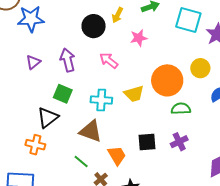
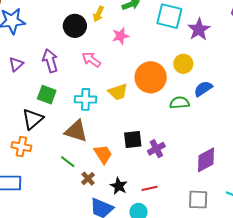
green semicircle: (181, 109) -> (180, 103), moved
purple cross: (179, 142) -> (156, 149), moved

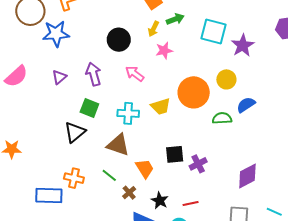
yellow arrow: (98, 14) -> (153, 29), moved
orange cross: (21, 147) -> (74, 178), moved

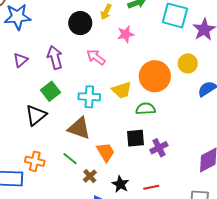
yellow arrow: (153, 29) -> (106, 12), moved
green square: (89, 108) -> (51, 91), turned 30
green semicircle: (222, 118) -> (146, 109), moved

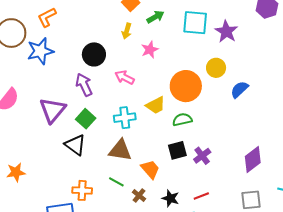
black circle: (80, 23) -> (94, 54), moved
purple triangle: (21, 60) -> (53, 110), moved, size x1.8
black triangle: (36, 115) -> (75, 145), turned -35

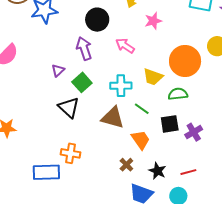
yellow trapezoid: (156, 105) -> (153, 77), turned 40
purple triangle: (53, 110) -> (58, 70), moved, size x0.5
green line: (116, 182) -> (142, 109), moved

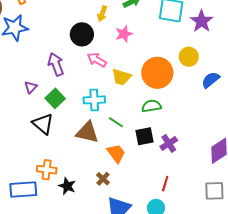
black circle: (97, 20) -> (82, 34), moved
yellow trapezoid: (153, 77) -> (121, 77), moved
black star: (157, 171) -> (67, 186), moved
red line: (188, 172) -> (165, 184), turned -56

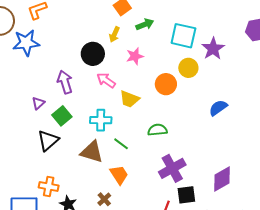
yellow circle: (189, 57) -> (188, 68), moved
orange circle: (157, 73) -> (166, 84), moved, size x0.7
black triangle: (43, 124) -> (48, 140), turned 35
black square: (144, 136) -> (186, 195), moved
purple cross: (169, 143) -> (172, 168), size x1.5

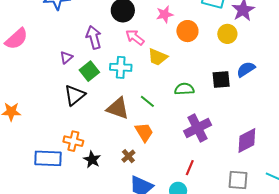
yellow circle: (188, 68) -> (227, 34), moved
orange circle: (166, 84) -> (187, 31), moved
cyan cross: (101, 120) -> (121, 67), moved
black square: (186, 195) -> (221, 80), moved

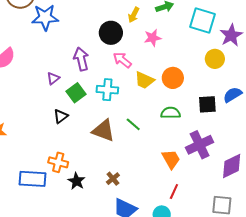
orange circle: (187, 31) -> (173, 78), moved
black triangle: (75, 95) -> (61, 116), size x0.7
purple cross: (198, 128) -> (200, 145), moved
orange trapezoid: (144, 132) -> (171, 159), moved

